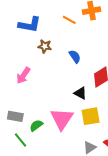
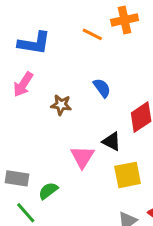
brown star: (45, 46) -> (61, 105), moved
pink arrow: (23, 75) -> (23, 84), moved
pink triangle: (62, 119) -> (82, 157), moved, size x0.7

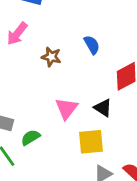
black triangle: (112, 141) -> (103, 108), moved
yellow square: (128, 175) -> (91, 142), moved

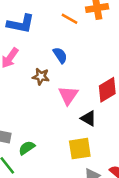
blue semicircle: (92, 45) -> (60, 55), moved
pink triangle: (66, 109) -> (68, 95), moved

